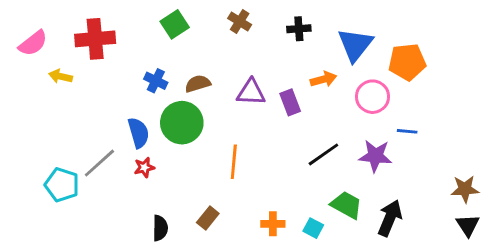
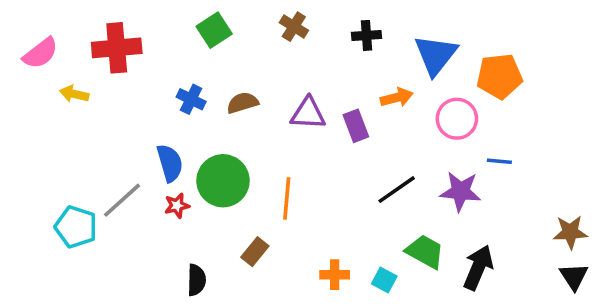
green circle: (182, 123) -> (223, 181), moved
brown rectangle: (208, 218) -> (255, 252), moved

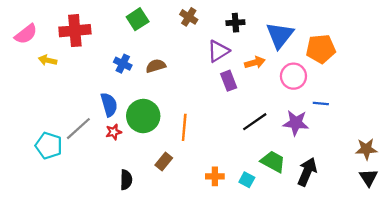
purple triangle: (308, 113) -> (218, 51), moved, turned -35

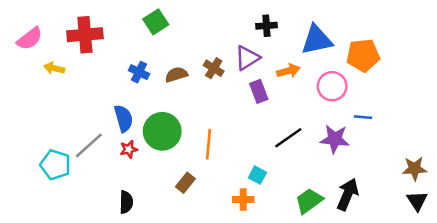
brown cross: (189, 17) -> (214, 68), moved
blue triangle: (280, 35) -> (317, 40), turned 40
green trapezoid: (273, 162) -> (309, 201), moved, turned -65
black semicircle: (126, 180) -> (126, 202), moved
cyan square: (247, 180) -> (257, 175), moved

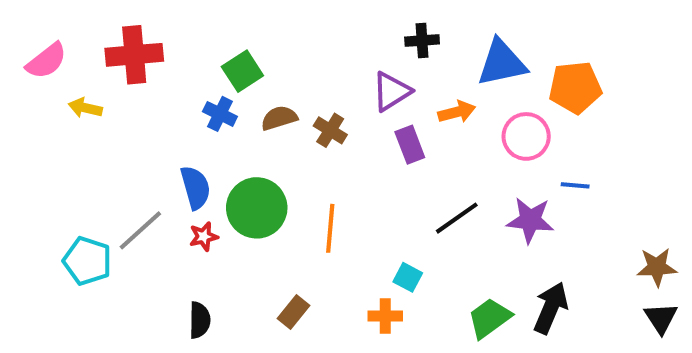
green square: (156, 22) -> (242, 71), moved
brown cross: (214, 68) -> (330, 130), moved
brown rectangle: (185, 183) -> (293, 312), moved

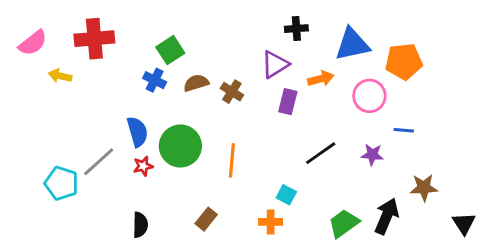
purple rectangle: (410, 145) -> (288, 102), turned 35
purple star: (530, 220) -> (372, 155), size x0.7
brown star: (657, 267) -> (424, 188), moved

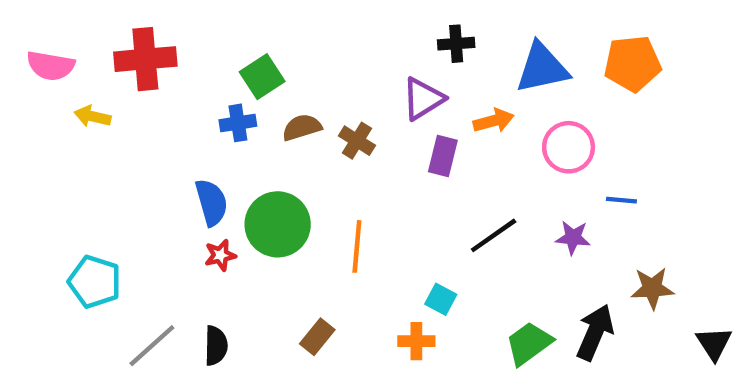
pink semicircle: (33, 43) -> (51, 66), turned 48
orange pentagon: (404, 62) -> (632, 63), moved
blue cross: (155, 80) -> (238, 123), turned -35
gray line: (99, 162) -> (152, 346), moved

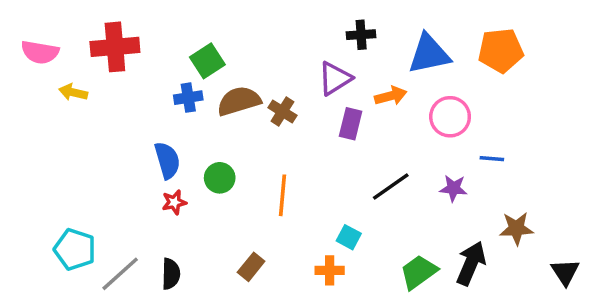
brown semicircle: (302, 127) -> (239, 101), size x1.4
green circle: (278, 224) -> (220, 178), size x0.6
cyan pentagon: (95, 282) -> (75, 249), moved

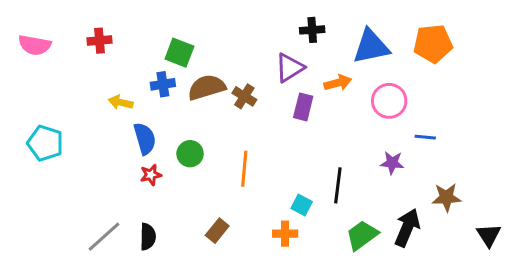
red cross: (115, 47) -> (100, 41), size x0.6
green square: (207, 61) -> (179, 53), turned -36
yellow arrow: (73, 92) -> (121, 102), moved
black line: (391, 187) -> (338, 185), moved, turned -48
cyan pentagon: (75, 249) -> (45, 143), moved

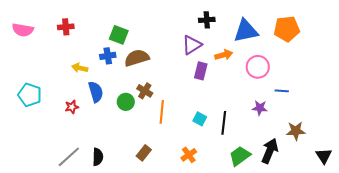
brown cross: (244, 96) -> (145, 91), moved
red star: (151, 175) -> (72, 107), moved
cyan square: (302, 205) -> (200, 119), moved
orange cross: (285, 234) -> (189, 155), turned -35

